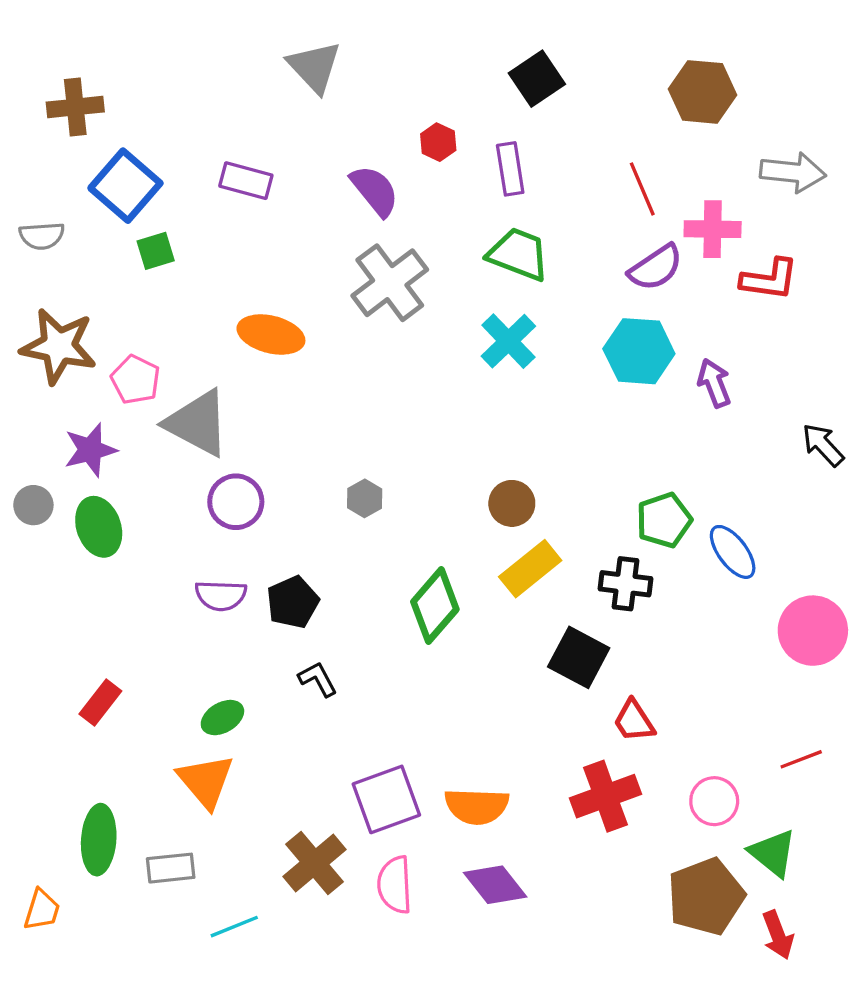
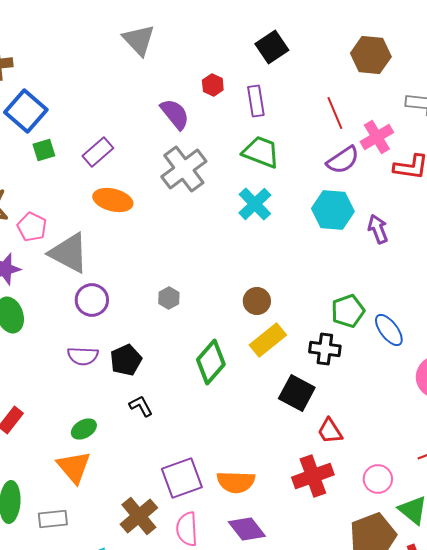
purple rectangle: (246, 181) -> (98, 152), moved, turned -56
pink cross: (713, 229) -> (377, 137), turned -32

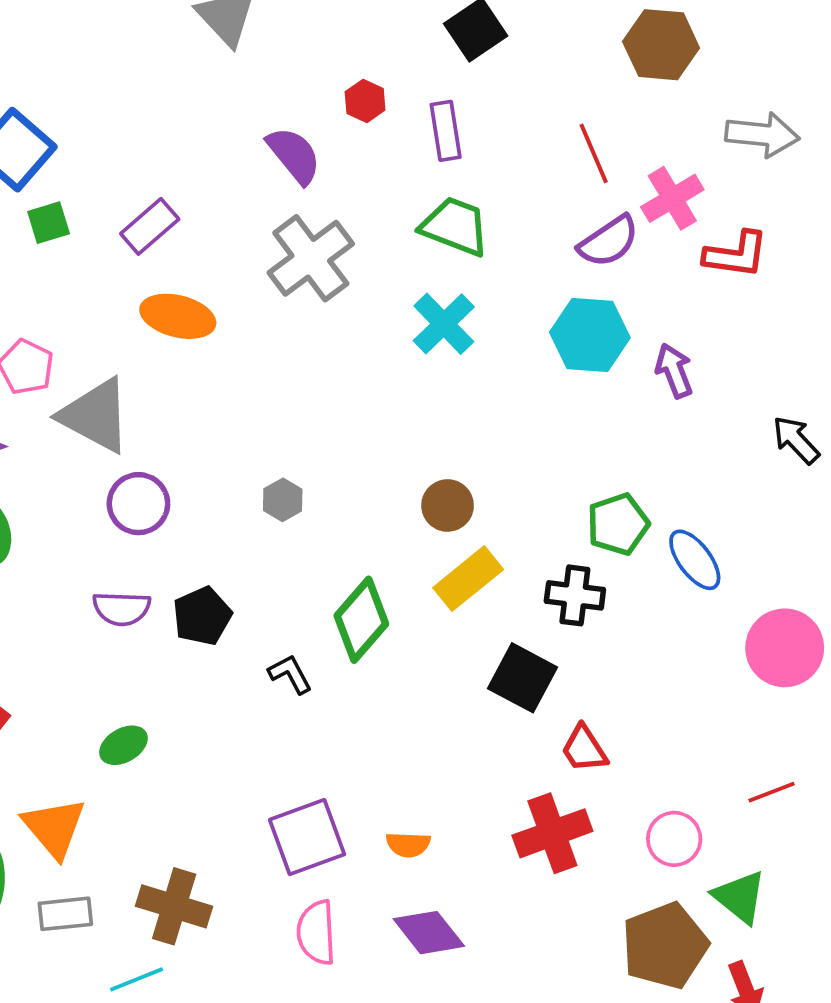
black L-shape: (141, 406) -> (290, 674), moved
orange triangle: (74, 467) -> (54, 828), moved
orange semicircle: (236, 482) -> (408, 845), size x0.6
brown cross: (139, 516) -> (174, 906), moved, turned -33

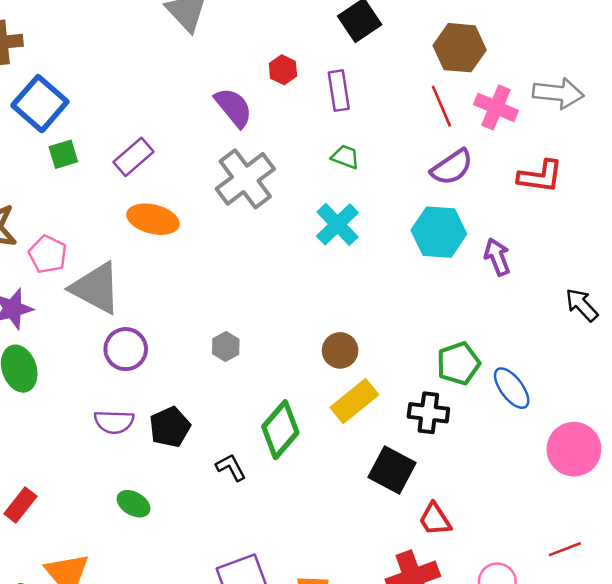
brown hexagon: (661, 45) -> (460, 48), moved
pink cross: (672, 198) -> (496, 107), moved, turned -36
green trapezoid: (455, 226) -> (345, 157), size x0.6
green ellipse: (123, 745) -> (133, 504), moved, turned 60

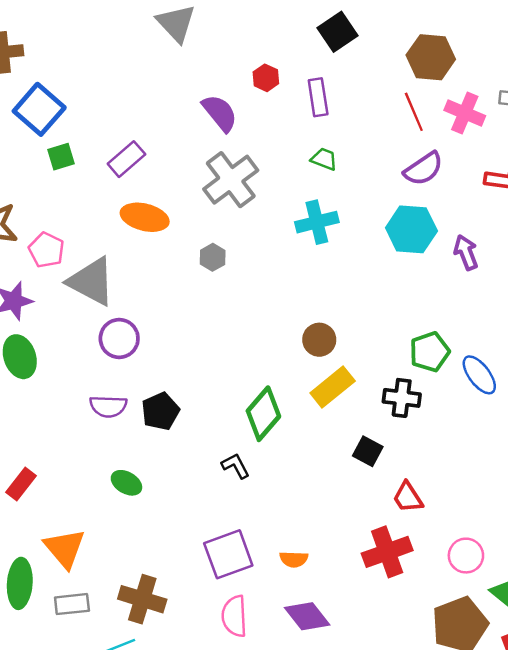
cyan cross: (337, 224) -> (317, 222), turned 30
gray hexagon: (226, 347) -> (213, 257), moved
black L-shape: (231, 467) -> (236, 466), moved
black square: (392, 470) -> (368, 451), size x0.7

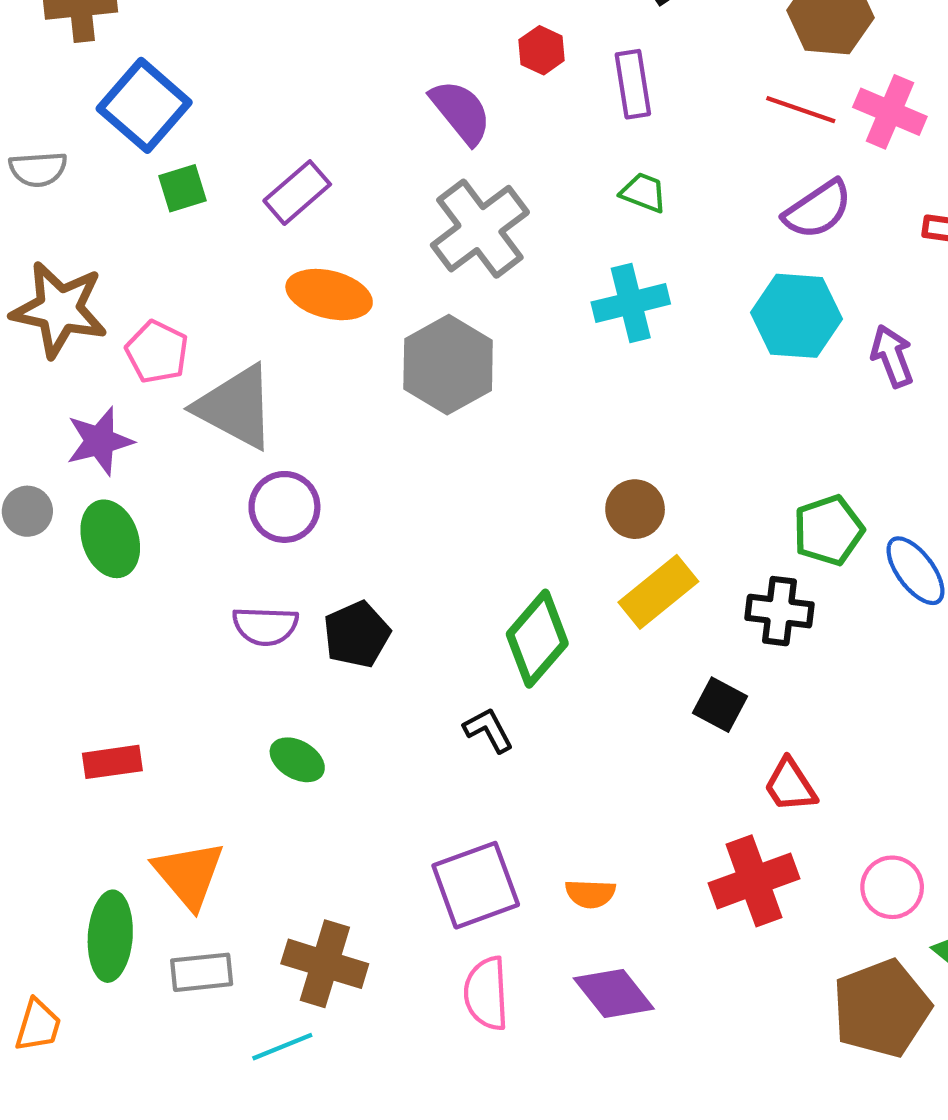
red line: (414, 112) -> (801, 110), turned -48
gray hexagon: (213, 257) -> (448, 365), size x2.0
red rectangle: (21, 484) -> (112, 762), turned 44

